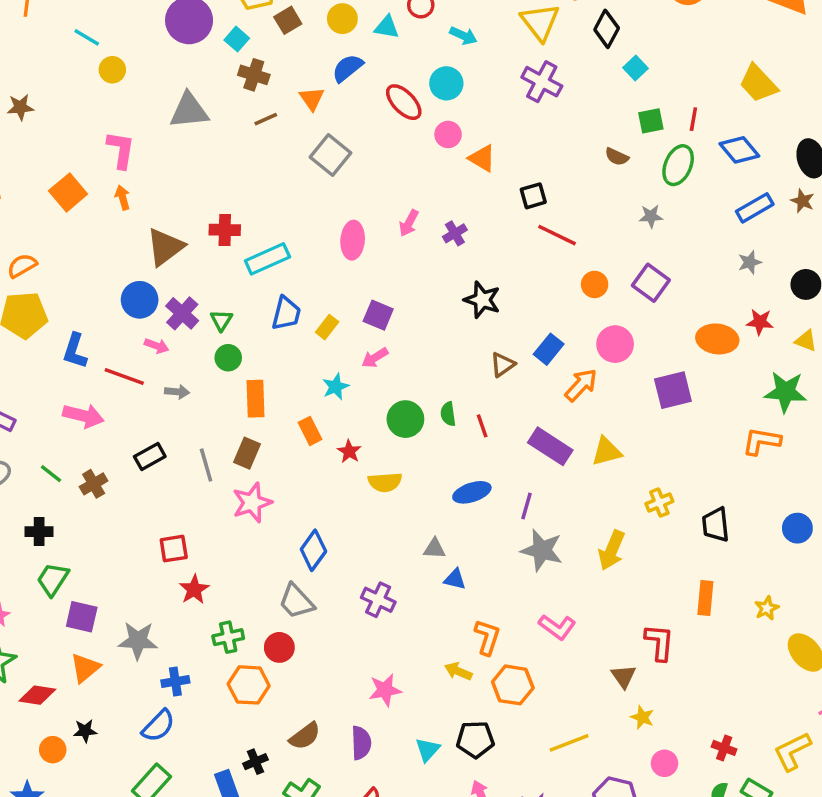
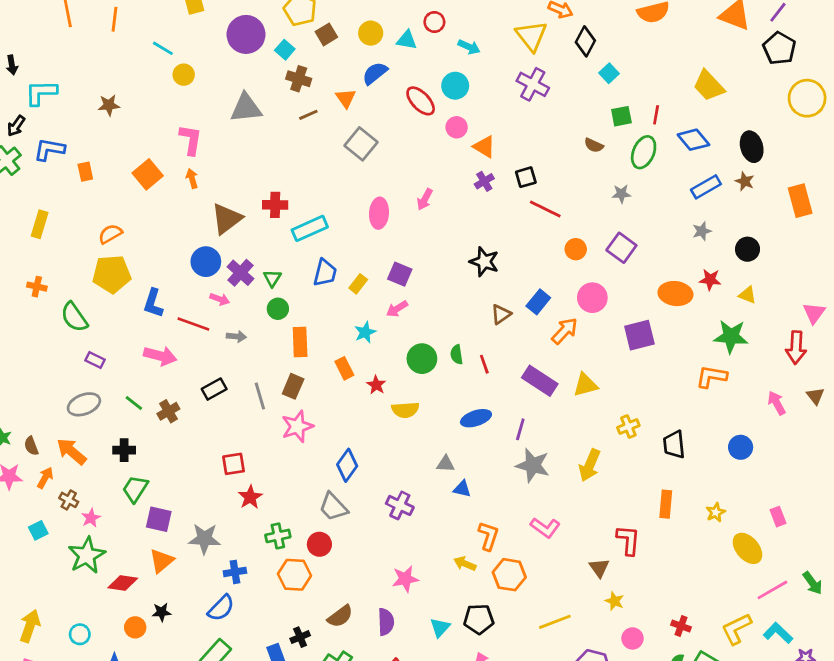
purple cross: (455, 233) -> (484, 181), moved

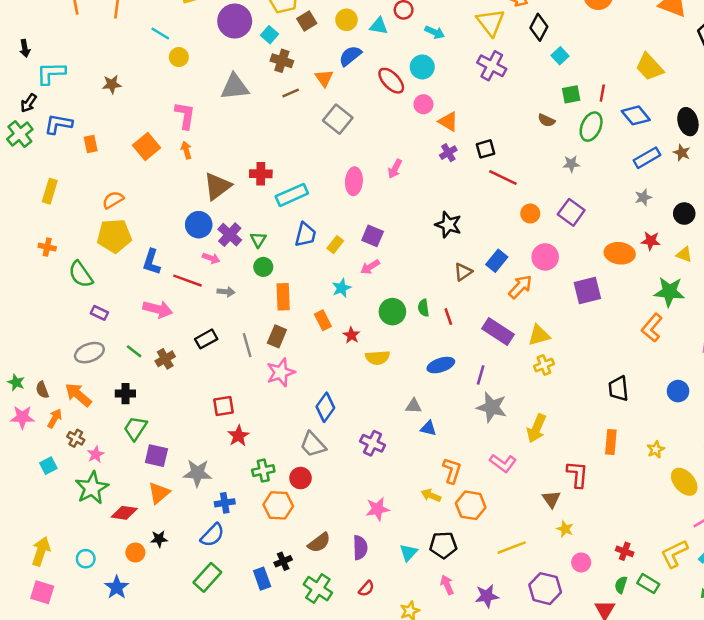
orange L-shape: (711, 377) -> (652, 328), turned -60
yellow cross: (628, 427) -> (544, 365), moved
yellow arrow: (590, 465) -> (536, 428), moved

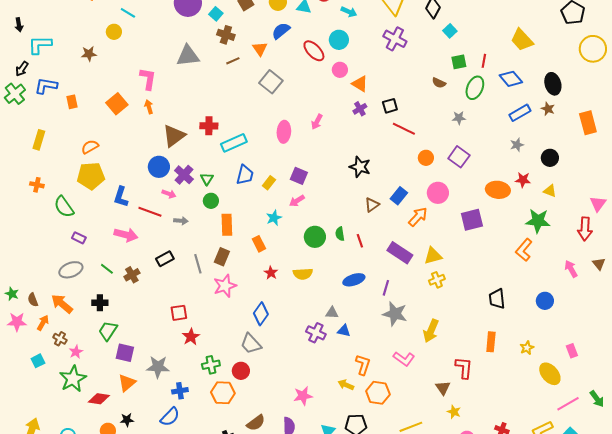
yellow circle: (179, 57) -> (114, 32), moved
red star: (351, 335) -> (271, 273), moved
purple cross: (373, 443) -> (316, 333), moved

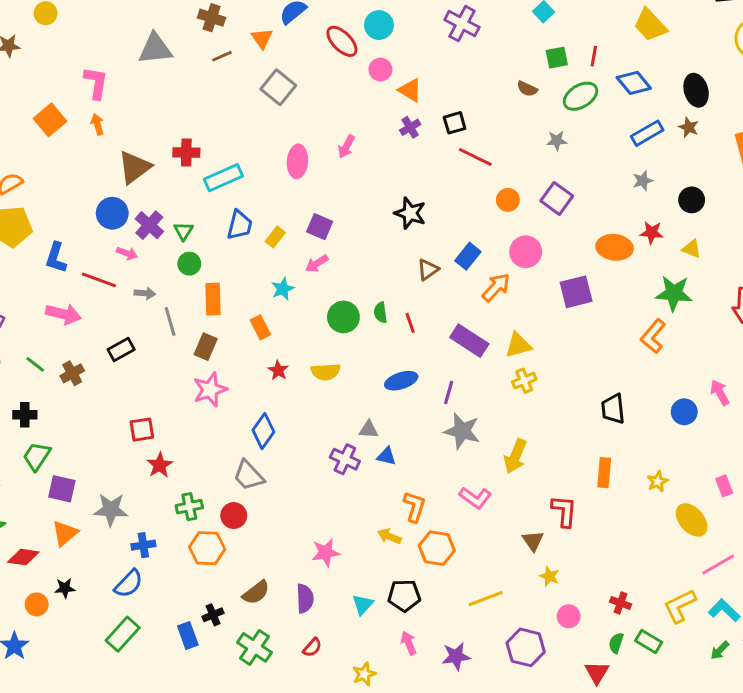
green ellipse: (475, 88) -> (580, 96), turned 35
gray line: (198, 264) -> (170, 321), moved
pink arrow: (571, 269) -> (720, 393), moved

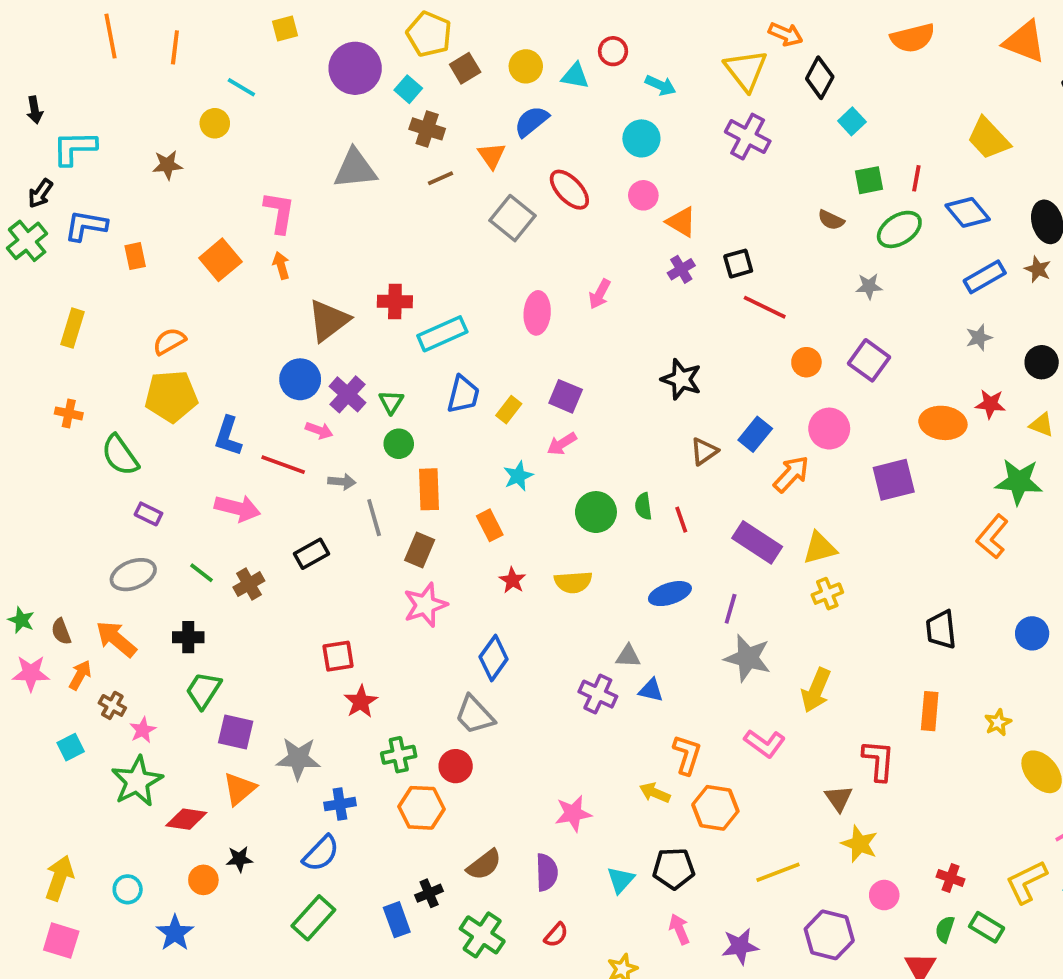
red ellipse: (342, 41) -> (569, 190), moved
yellow star: (549, 576) -> (860, 844), size x1.4

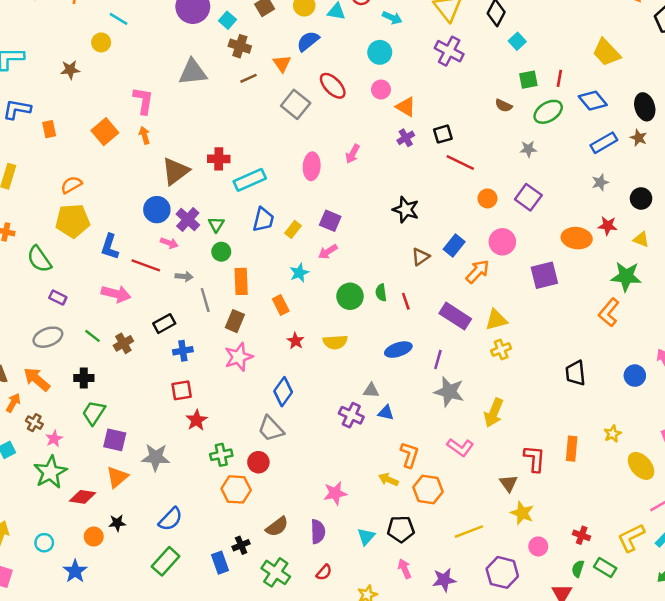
orange rectangle: (930, 711) -> (572, 449), moved
blue cross: (340, 804) -> (183, 351), moved

